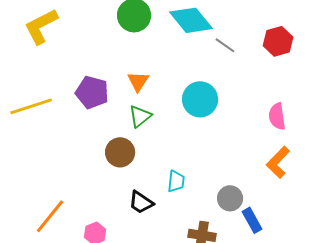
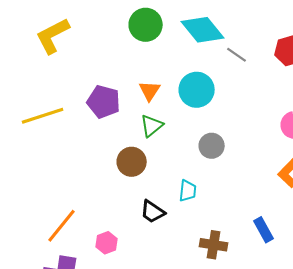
cyan circle: (200, 99) -> (197, 90), moved
gray circle: (230, 198) -> (212, 146), moved

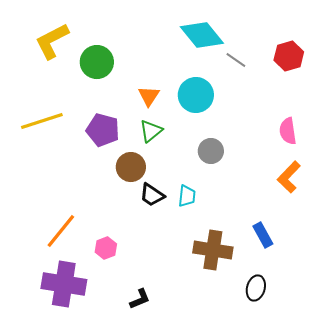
green circle: (146, 25) -> (97, 62), moved
purple pentagon: (104, 102) -> (103, 130), moved
black trapezoid: (153, 212) -> (152, 195), moved
brown cross: (214, 245) -> (213, 250), size x1.4

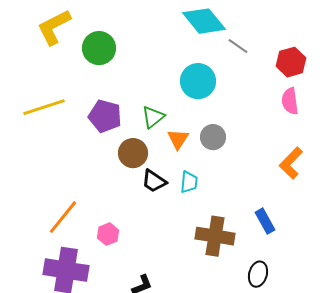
red hexagon: (289, 56) -> (291, 62), moved
orange triangle: (149, 96) -> (178, 139), moved
pink semicircle: (288, 131) -> (290, 101), moved

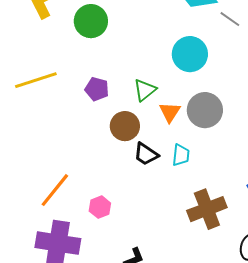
purple pentagon: (105, 116) -> (97, 89), size x0.7
gray circle: (213, 137) -> (205, 110), size x1.4
brown cross: (215, 236) -> (207, 209), turned -30

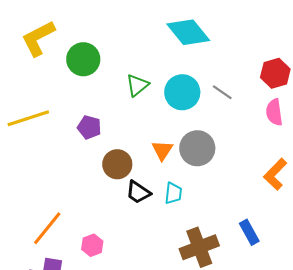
gray line: (230, 19) -> (222, 92), moved
green triangle: (145, 90) -> (137, 85), moved

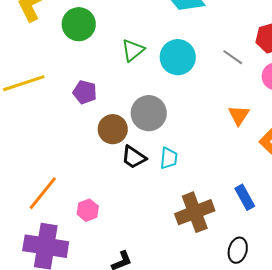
gray line: (222, 92) -> (233, 57), moved
gray circle: (197, 148) -> (149, 113), moved
orange triangle: (162, 150) -> (239, 115), moved

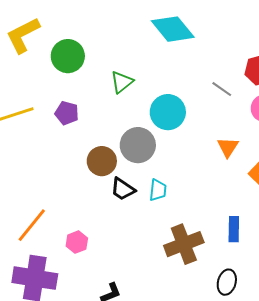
cyan circle: (178, 57) -> (168, 112), moved
purple pentagon: (85, 92) -> (67, 113), moved
blue rectangle: (245, 197) -> (234, 229), turned 30

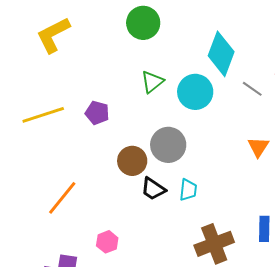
cyan diamond: (173, 29) -> (221, 54), moved, turned 60
green circle: (68, 56) -> (143, 23), moved
cyan circle: (168, 112) -> (195, 92), moved
orange line: (32, 225) -> (62, 198), moved

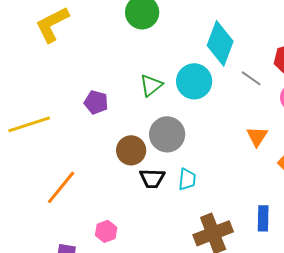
green triangle: (152, 82) -> (151, 85), moved
yellow line: (43, 115) -> (29, 124), moved
black trapezoid: (153, 189) -> (152, 178), turned -32

